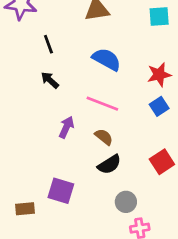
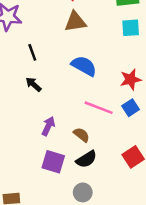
pink line: (102, 104) -> (99, 108), moved
purple square: (61, 191) -> (53, 162), moved
gray circle: (126, 202) -> (83, 192), moved

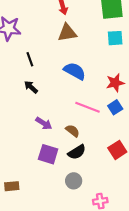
purple arrow: (48, 126) -> (44, 123), turned 98

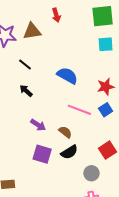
brown triangle: (67, 33) -> (32, 31), moved
black line: (30, 59) -> (25, 64), turned -32
gray circle: (74, 181) -> (91, 173), moved

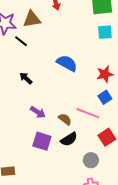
black line: (25, 64) -> (21, 41), moved
pink line: (79, 110) -> (88, 113), moved

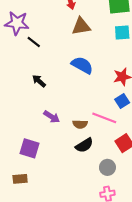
brown triangle: (32, 19) -> (81, 26), moved
brown semicircle: (65, 119) -> (80, 124), turned 144
purple square: (42, 141) -> (29, 148), moved

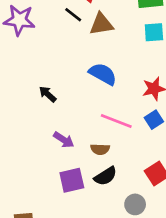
black line: (34, 42) -> (73, 15), moved
pink line: (104, 118) -> (116, 121), moved
purple square: (29, 148) -> (72, 180), moved, turned -30

